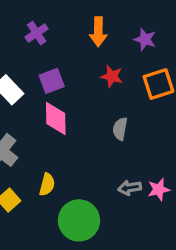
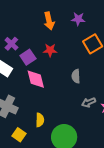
purple cross: (37, 33) -> (11, 44), moved
red star: (112, 76) -> (50, 50), moved
gray arrow: (130, 188) -> (89, 102), moved

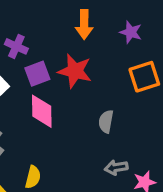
purple cross: (11, 44) -> (16, 46), turned -32
red star: (50, 50) -> (75, 71), size x1.5

